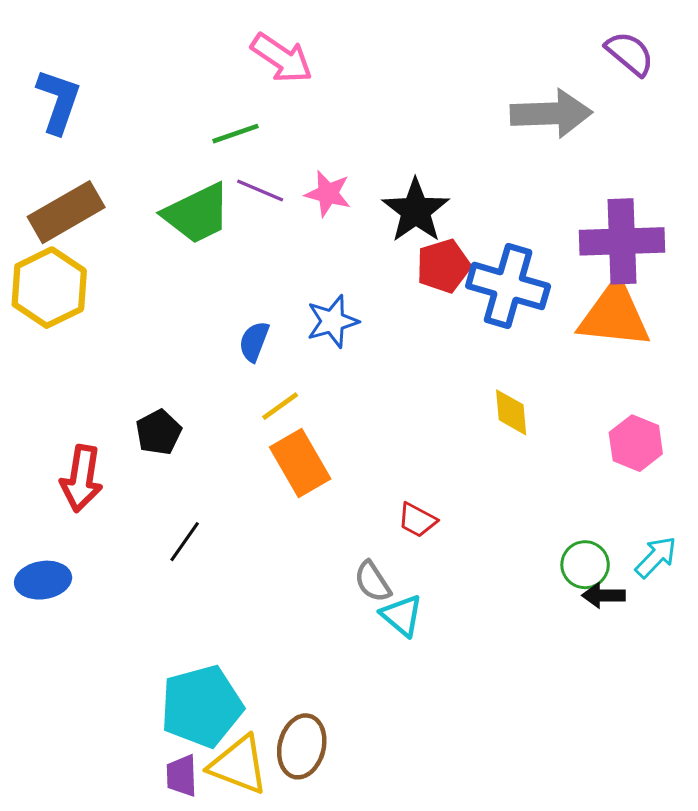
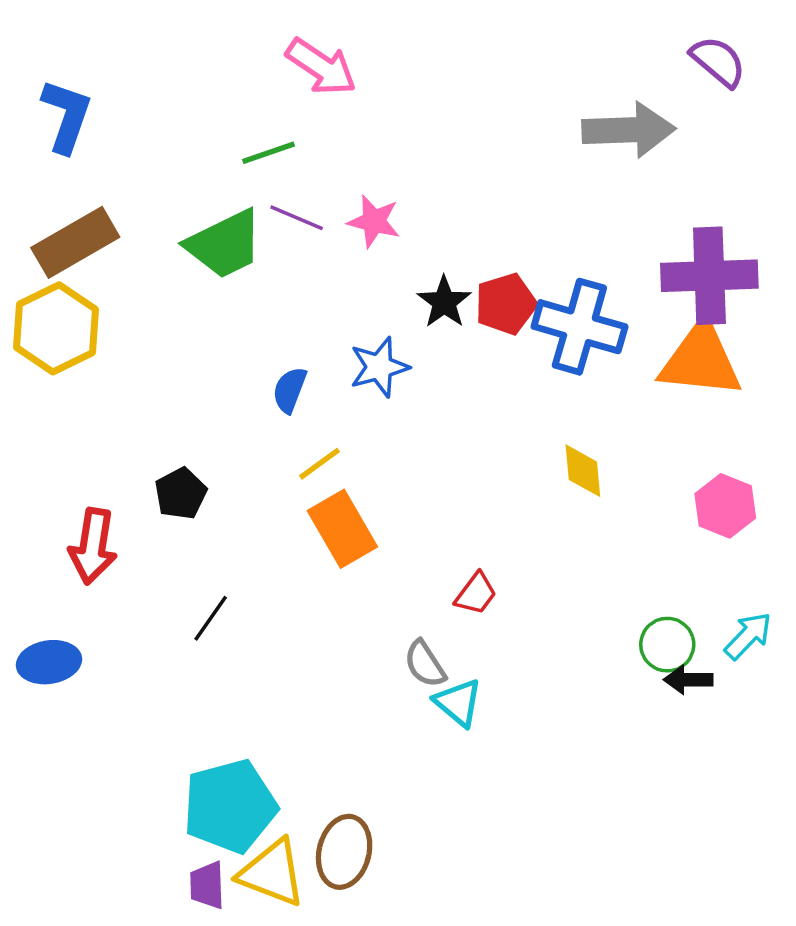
black star: (416, 211) -> (444, 302), moved, size x0.7
red trapezoid: (417, 520) -> (476, 594), turned -81

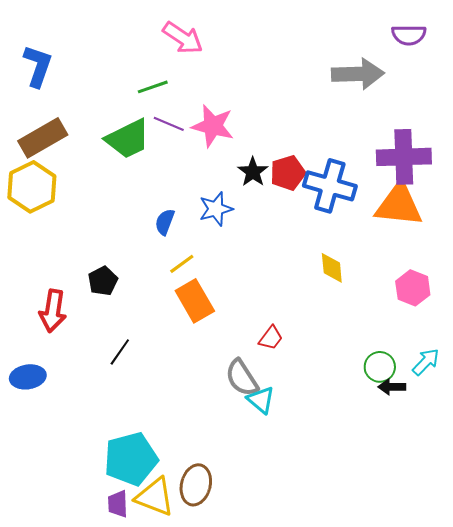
purple semicircle: (718, 61) -> (409, 35), turned 140
pink star: (374, 221) -> (213, 126), size x1.4
gray semicircle: (425, 664) -> (242, 378), size x1.4

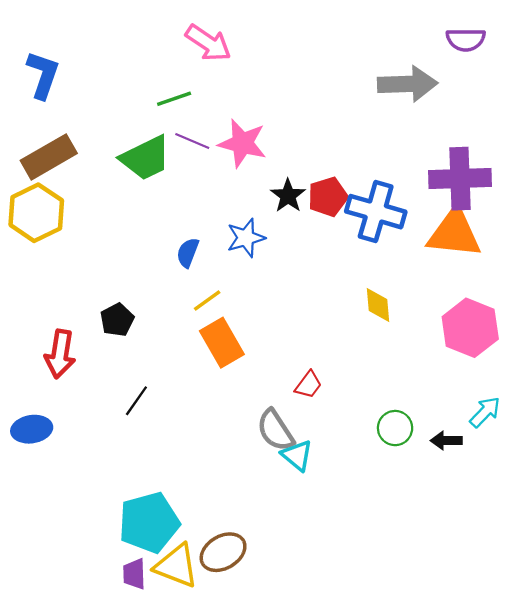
pink hexagon: (413, 288) -> (470, 328), size x1.4
green circle: (380, 367) -> (395, 428), moved
brown ellipse: (196, 485) -> (223, 552), turned 45

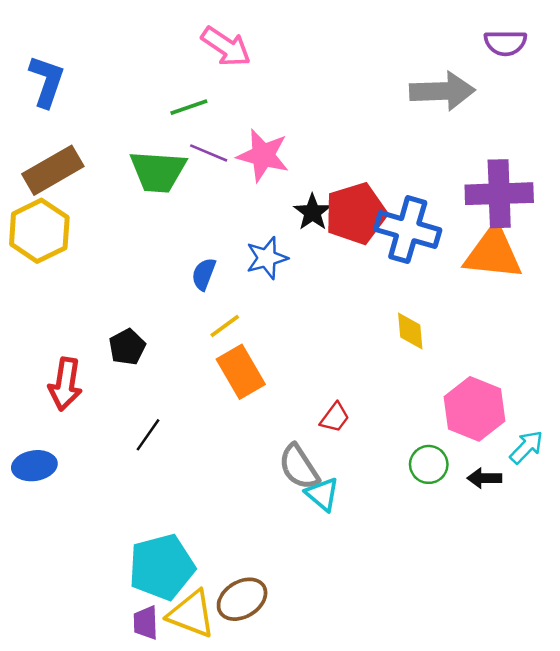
green trapezoid: (146, 158) -> (158, 171), turned 30
red pentagon: (328, 197) -> (356, 213), size x1.4
pink hexagon: (470, 328) -> (474, 409), moved

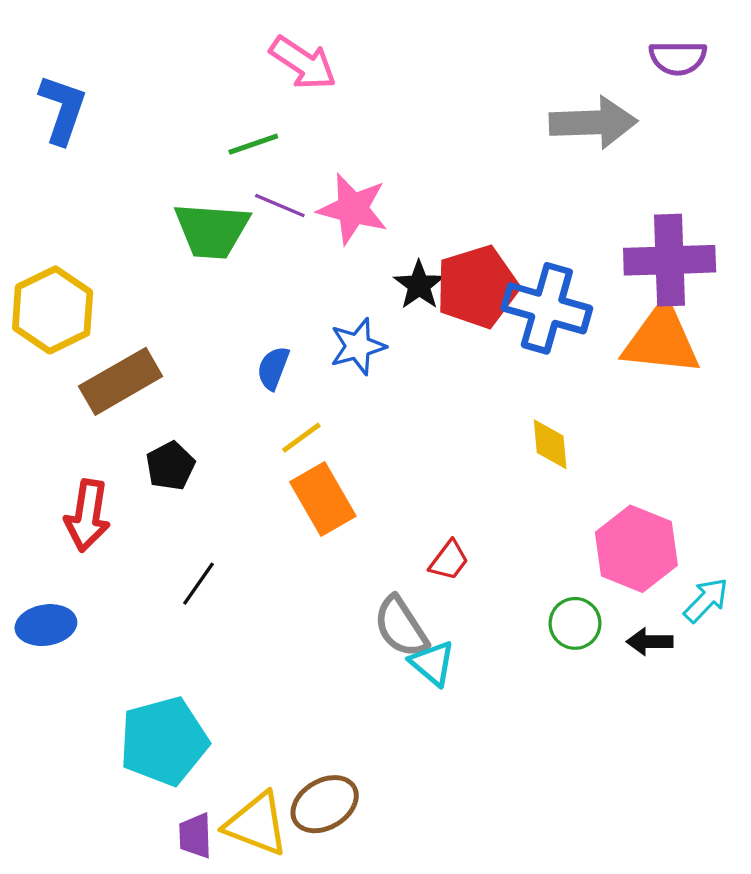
brown rectangle: (53, 170) -> (121, 381), moved
cyan pentagon: (162, 567) -> (164, 741), moved

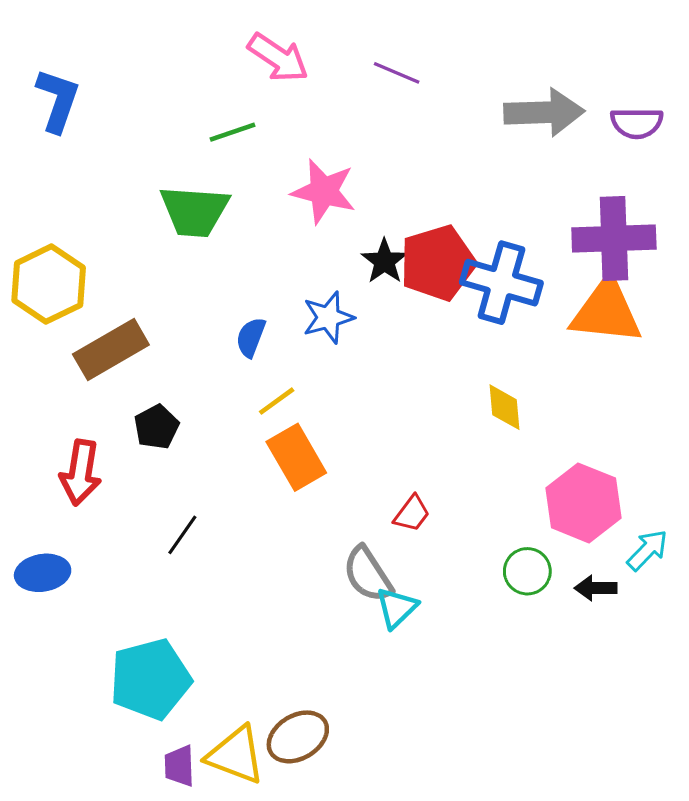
purple semicircle: (678, 58) -> (637, 123), moved
purple line: (280, 205) -> (397, 73), moved
cyan triangle: (432, 663) -> (397, 608), turned 36

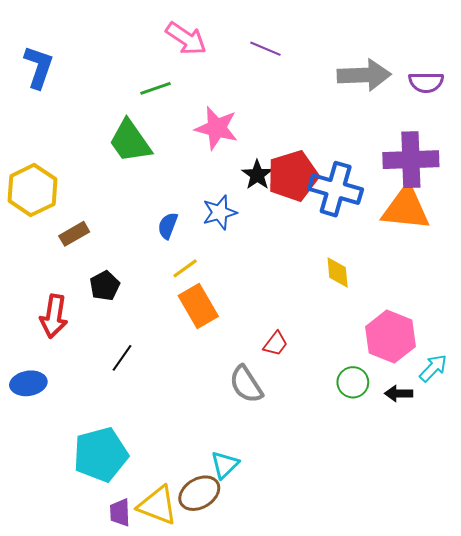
green trapezoid: (195, 211) -> (130, 141), turned 51
brown rectangle: (111, 349) -> (74, 234), size x0.6
cyan triangle: (397, 608) -> (225, 465), moved

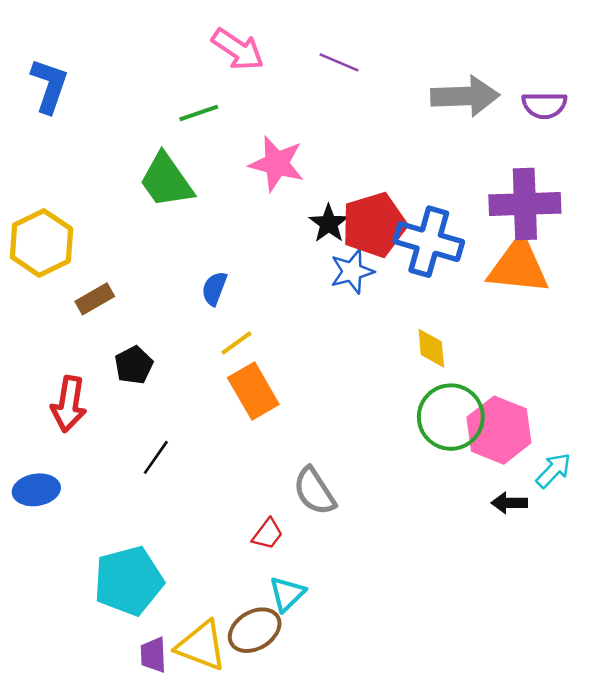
blue star: (220, 212) -> (352, 272), moved
red trapezoid: (276, 344) -> (268, 534), moved
green circle: (353, 382) -> (451, 417), moved, size x1.6

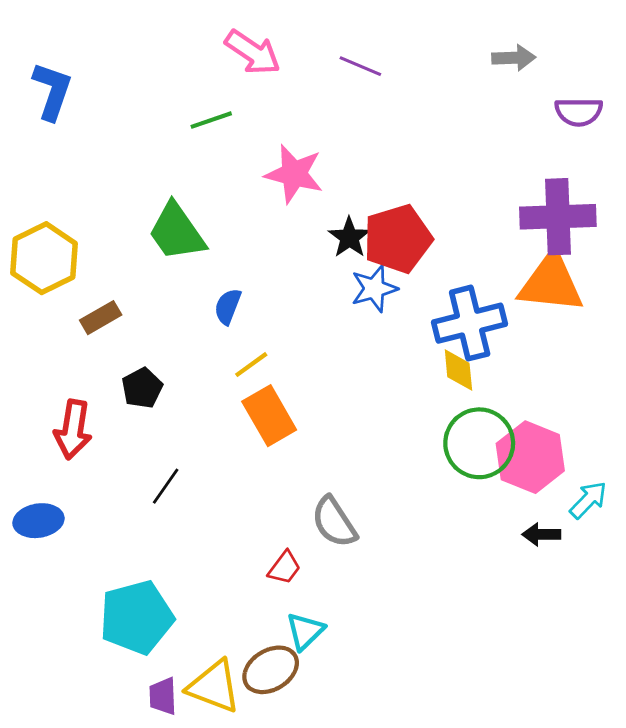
gray arrow: (465, 96) -> (514, 58), moved, size x0.6
green trapezoid: (166, 181) -> (177, 232), moved
blue cross: (429, 242) -> (470, 323), moved, turned -30

